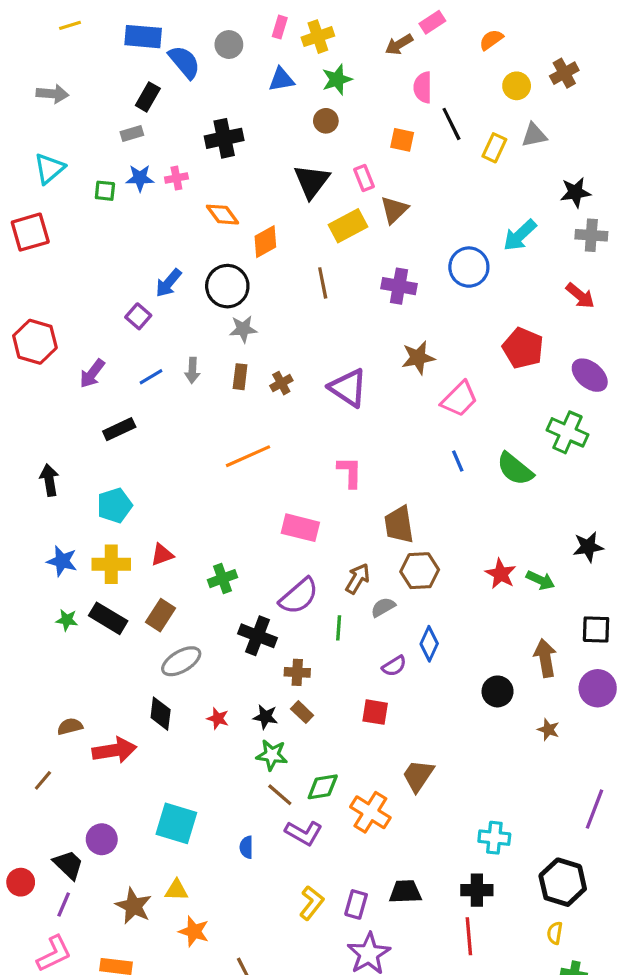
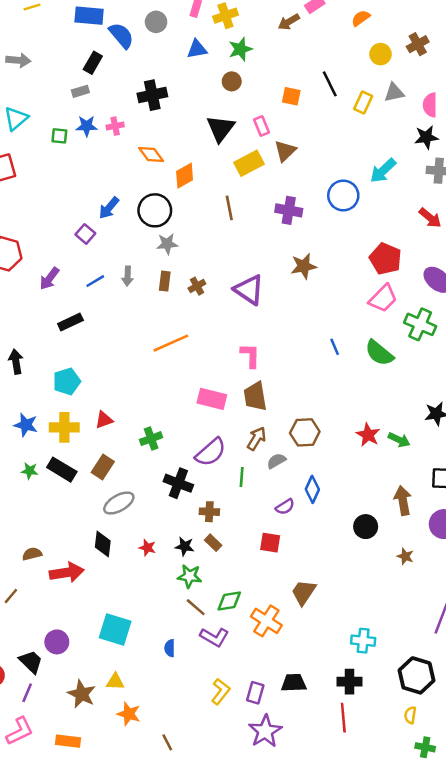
pink semicircle: (423, 87) -> (430, 105), moved
pink trapezoid: (459, 399) -> (383, 298), moved
brown trapezoid: (399, 525) -> (255, 396), moved

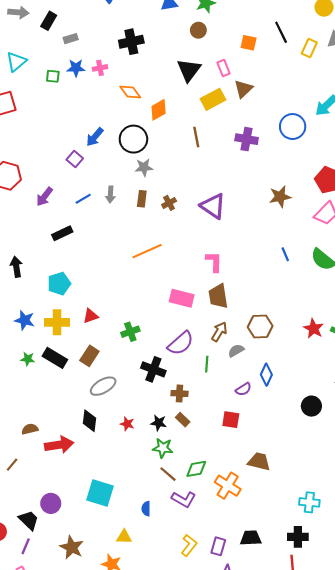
black rectangle: (93, 63) -> (49, 21), moved
brown star: (304, 266) -> (280, 197), moved
brown trapezoid: (304, 592) -> (259, 462), turned 70
yellow triangle: (115, 682) -> (124, 537), moved

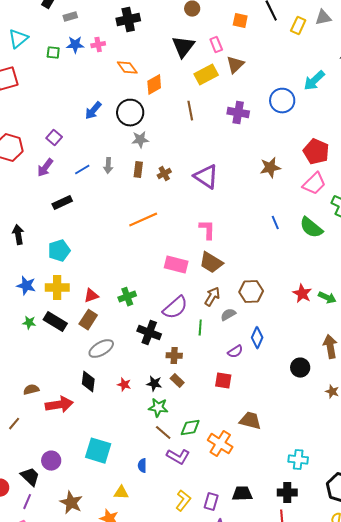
purple square: (75, 159) -> (54, 138), moved
brown trapezoid: (218, 296) -> (211, 263), turned -50
red triangle: (91, 316) -> (91, 296), moved

